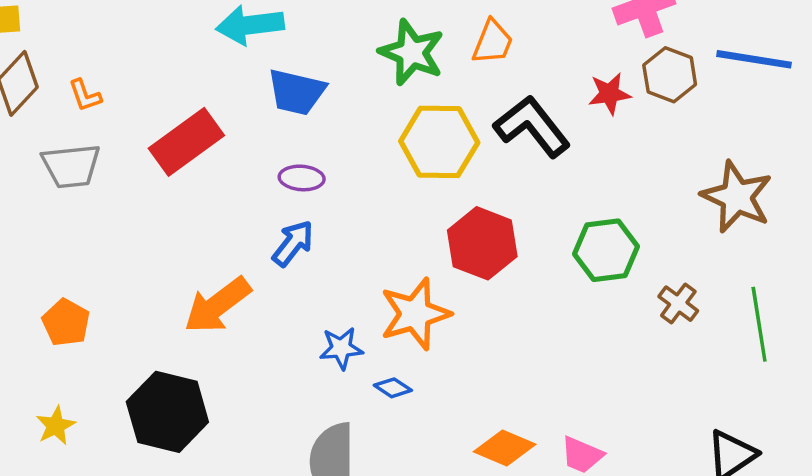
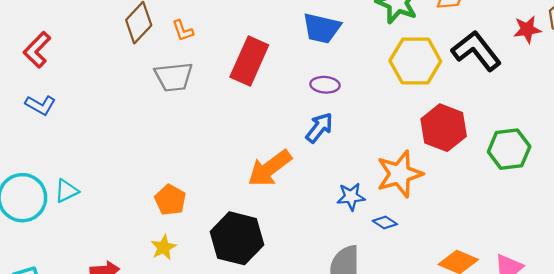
red rectangle: (186, 142) -> (249, 61), turned -30
green hexagon: (606, 250) -> (509, 149), moved
orange pentagon: (66, 322) -> (170, 200), moved

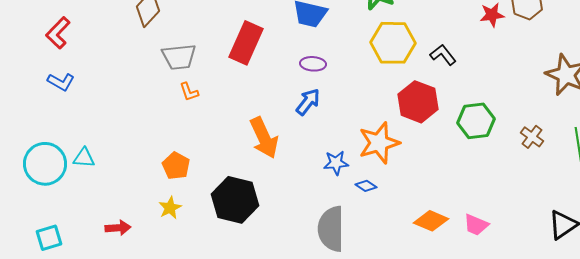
orange L-shape: (183, 31) -> (189, 92), moved
black L-shape: (476, 51) -> (443, 55), moved, size x0.6
orange arrow: (270, 168) -> (264, 138), turned -78
cyan triangle: (66, 191) -> (84, 158), turned 30

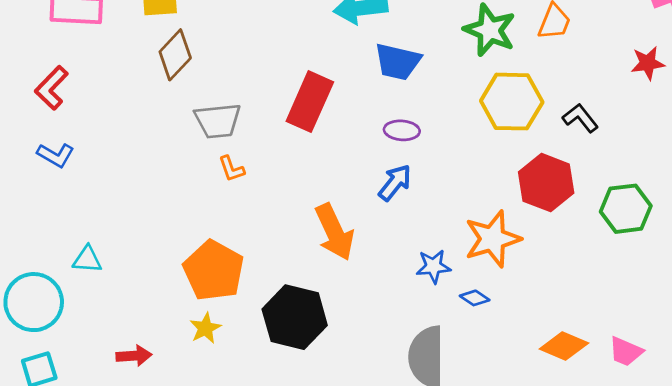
cyan circle: (45, 164) -> (34, 302), moved
orange pentagon: (176, 166) -> (214, 270), size x1.6

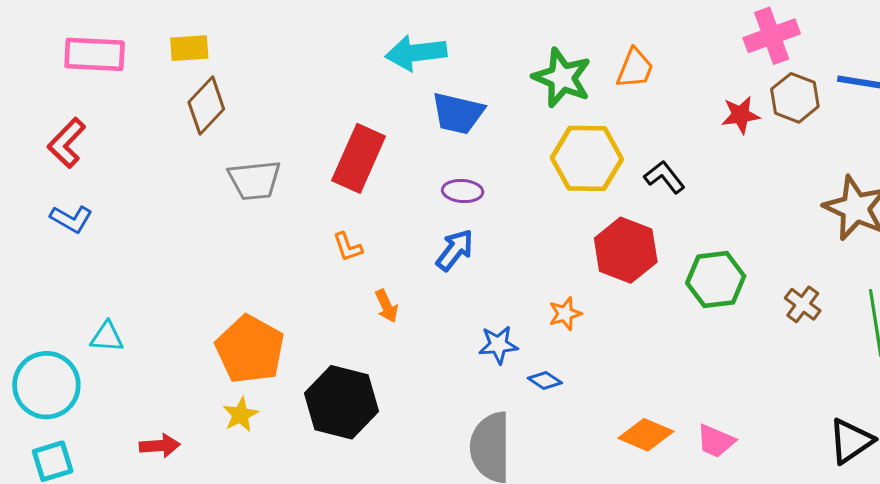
orange L-shape: (231, 169) -> (348, 247), moved
orange arrow: (335, 232) -> (387, 306), size x0.5
orange star: (492, 239) -> (565, 314), size x0.5

